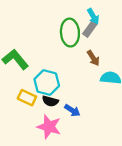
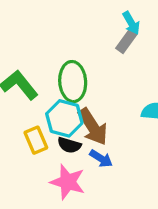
green ellipse: (70, 33) -> (73, 82), moved
brown arrow: (93, 58) -> (93, 127), moved, size x1.6
yellow rectangle: (27, 98) -> (36, 140), turned 42

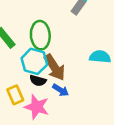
yellow rectangle: (36, 140) -> (15, 95), moved

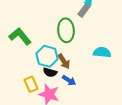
green ellipse: (40, 35) -> (66, 30), moved
brown arrow: (55, 67) -> (64, 61), size x0.7

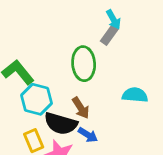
cyan hexagon: (47, 56) -> (37, 99), moved
black semicircle: (50, 72) -> (61, 124), size x1.6

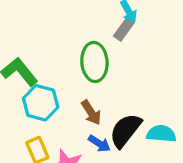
cyan semicircle: (135, 95) -> (161, 134), moved
black semicircle: (61, 124) -> (125, 130), moved, turned 112

